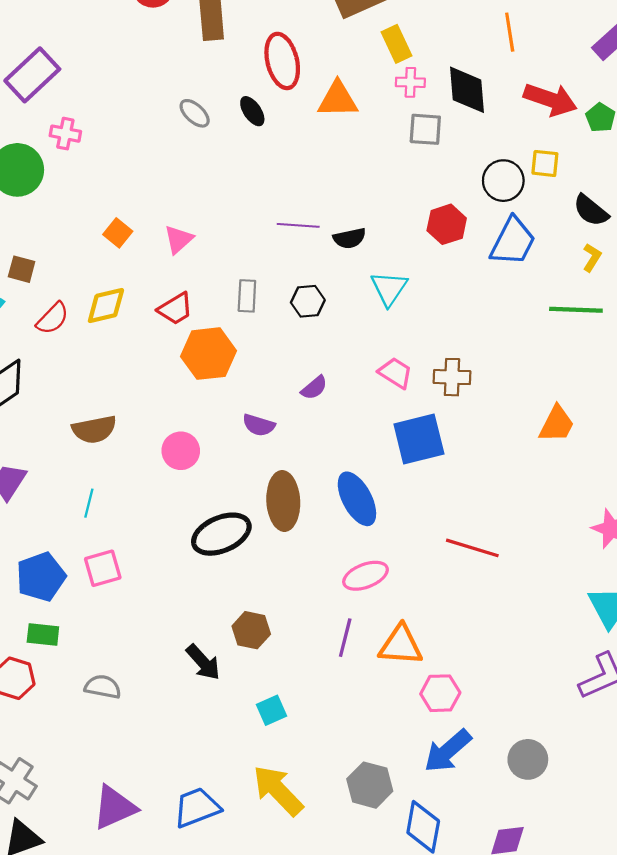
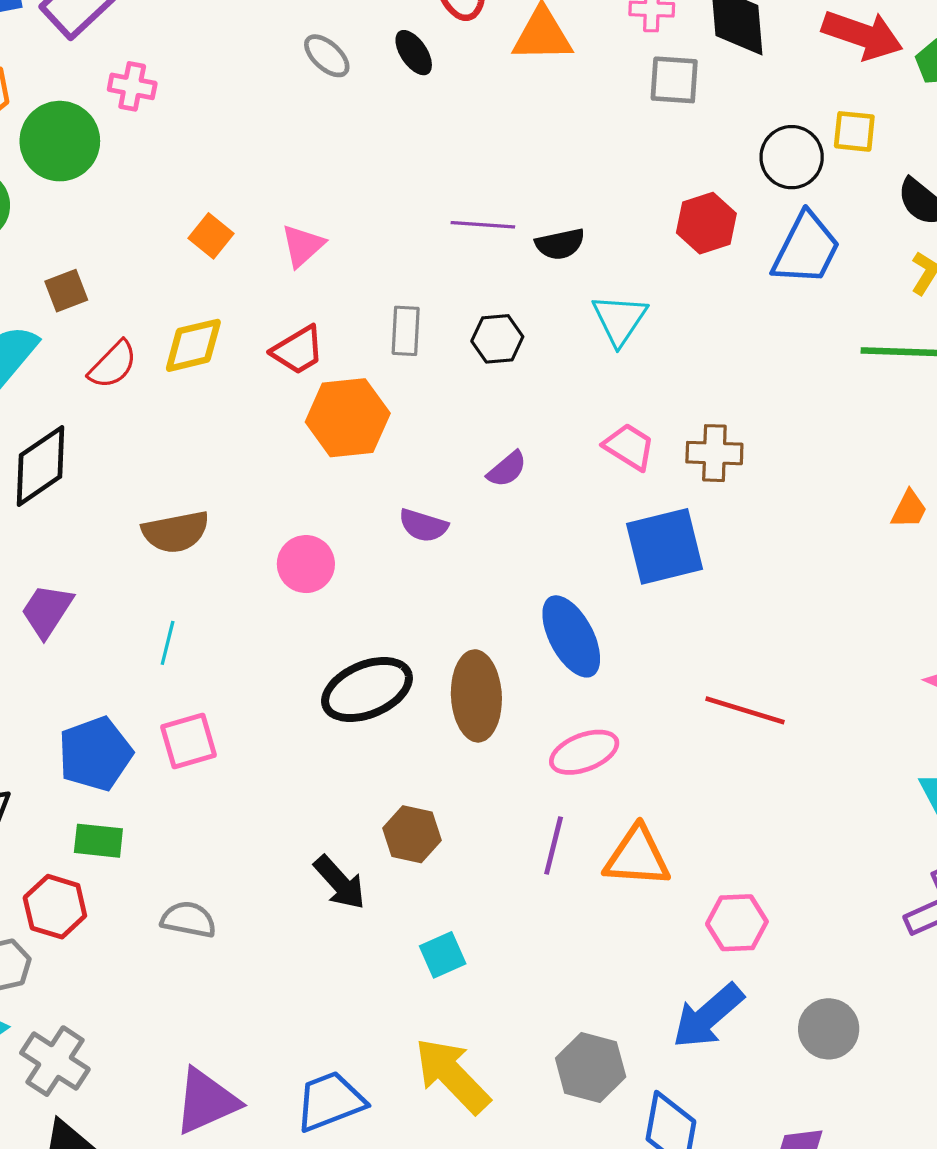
brown square: (22, 269) -> (66, 291), turned -36
orange trapezoid: (557, 424) -> (909, 509), moved, size x0.7
brown ellipse: (283, 501) -> (476, 696), moved
pink hexagon: (440, 693) -> (737, 923), moved

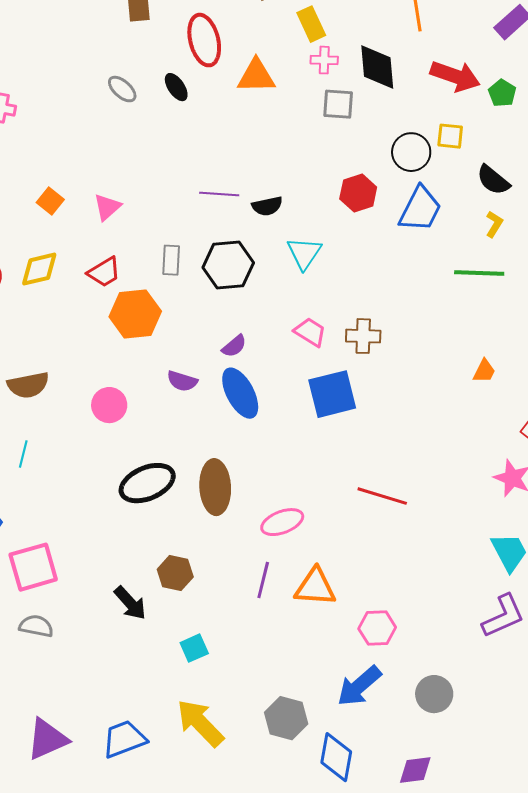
black hexagon: (497, 339) -> (228, 265), size x1.6
blue ellipse: (571, 636) -> (240, 393), moved
pink square: (188, 741) -> (33, 567), moved, size x1.4

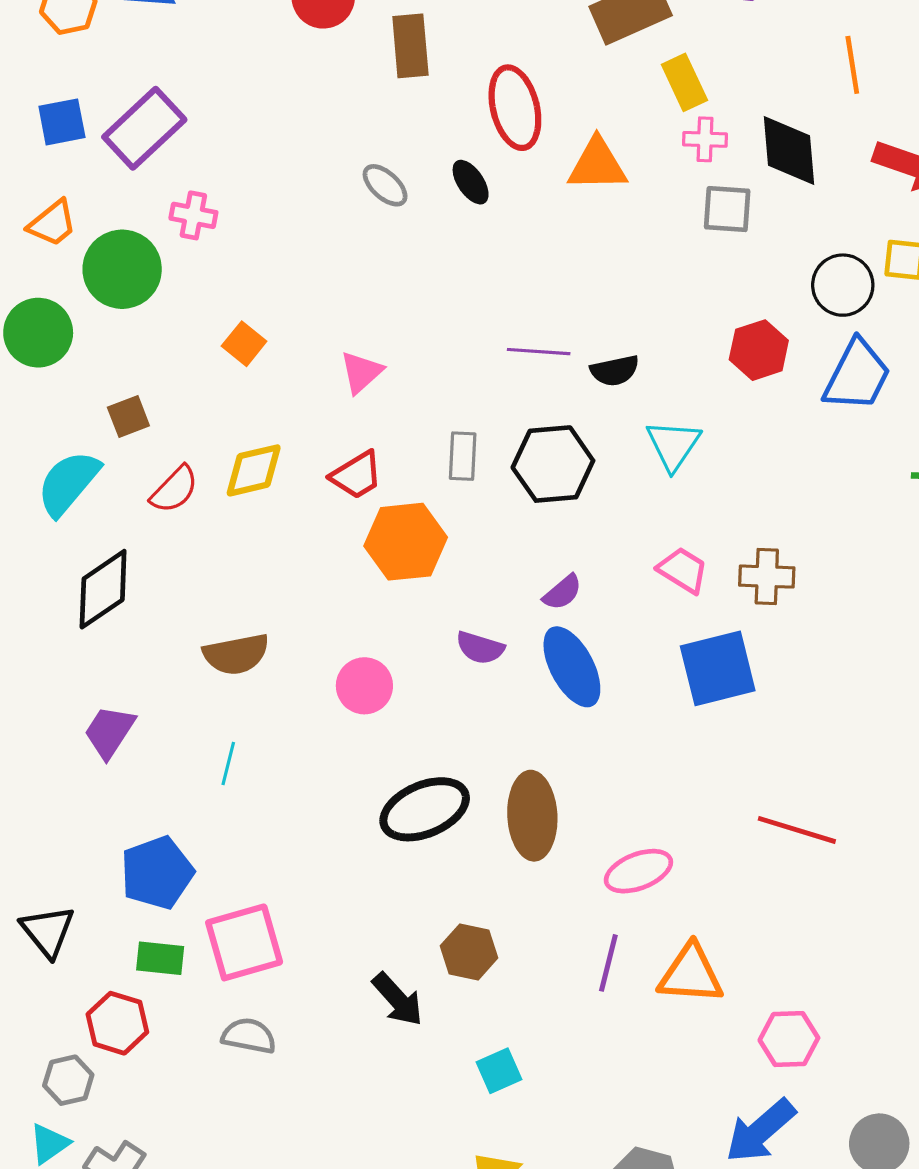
orange square: (50, 201) -> (244, 344), moved

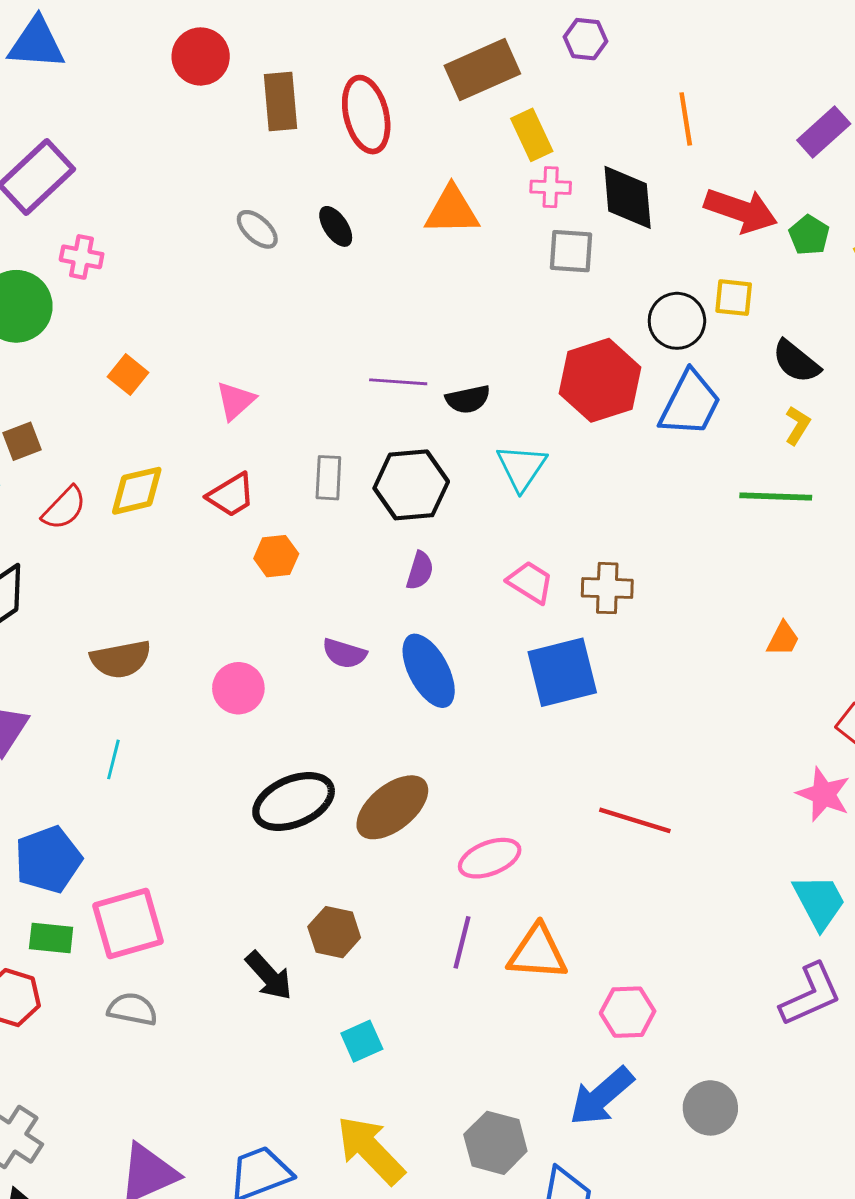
red ellipse: (515, 108) -> (366, 115), moved
red hexagon: (759, 350) -> (600, 380), size x1.5
orange hexagon: (406, 542) -> (276, 556), size x0.6
purple semicircle: (562, 592) -> (420, 571), moved, turned -33
brown ellipse: (532, 816) -> (392, 807), turned 54

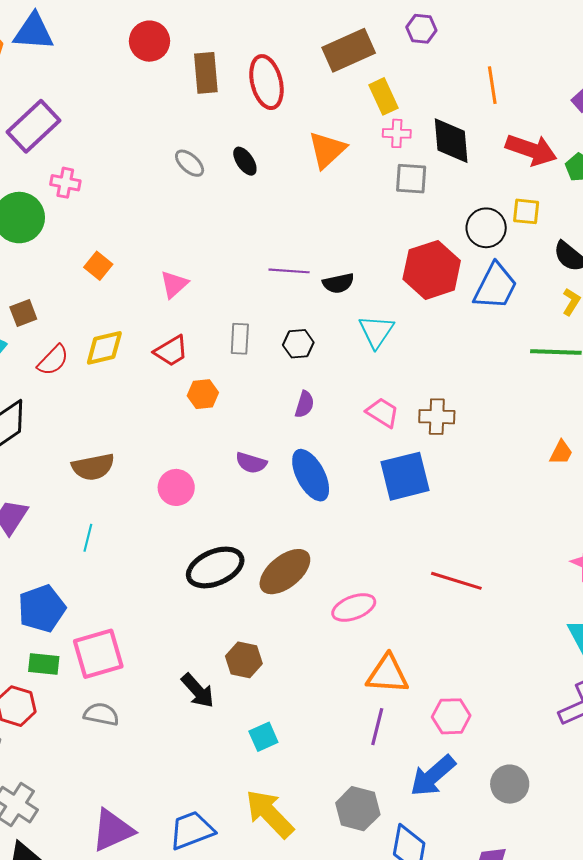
orange triangle: (452, 210) -> (327, 150), turned -42
black hexagon: (411, 485) -> (298, 344), size x0.6
purple line: (462, 942) -> (377, 727), moved

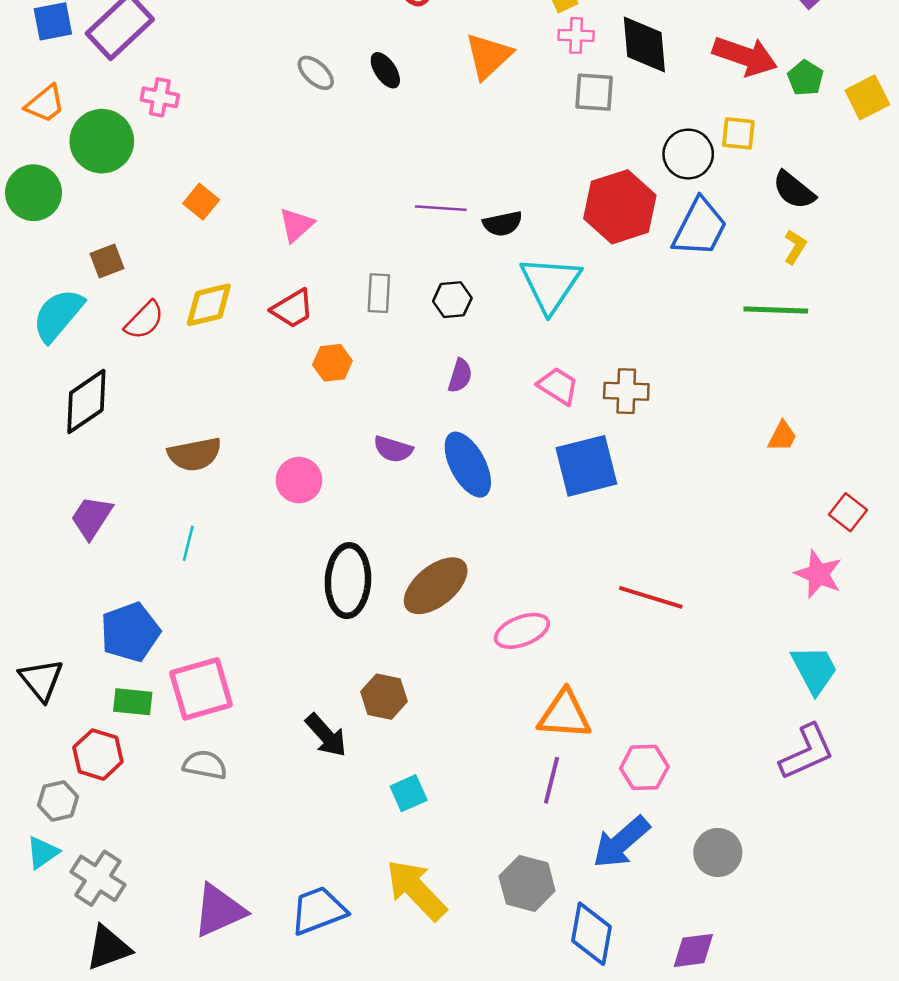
cyan triangle: (376, 331) -> (550, 284), size x1.4
black ellipse: (215, 567) -> (348, 581), turned -64

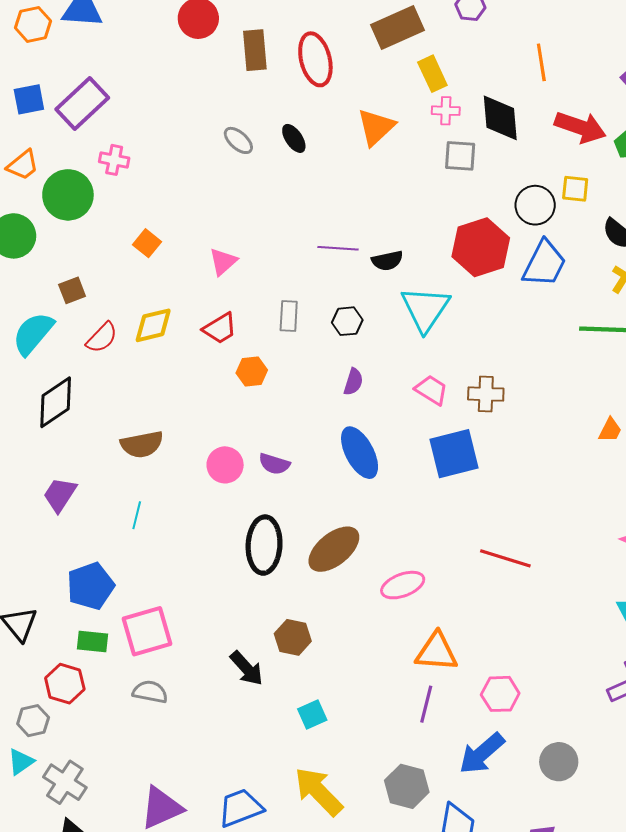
purple semicircle: (393, 449) -> (274, 464), moved

